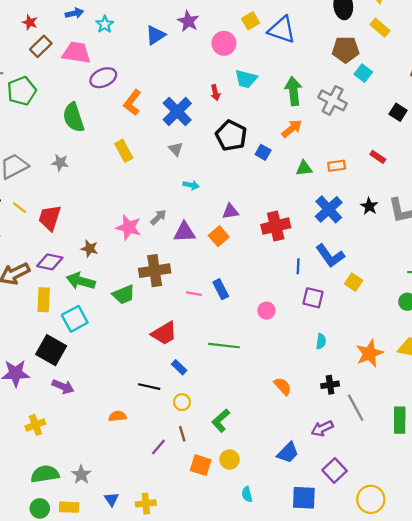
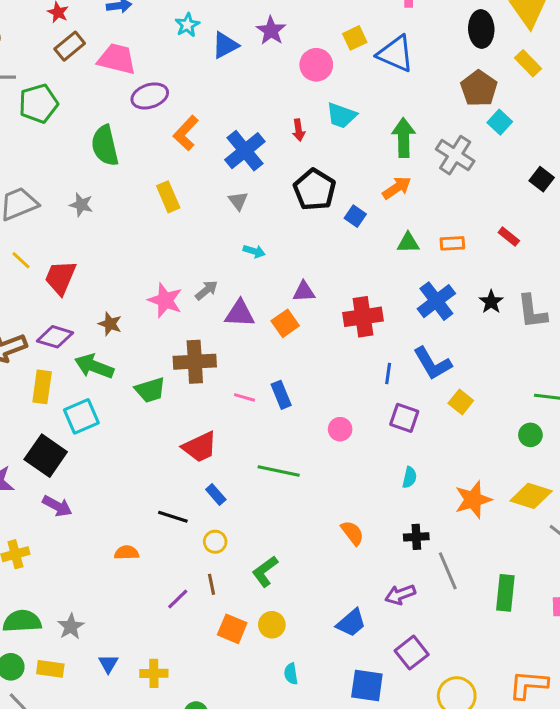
cyan star: (105, 24) -> (187, 25), moved
brown pentagon: (346, 50) -> (479, 88), turned 30

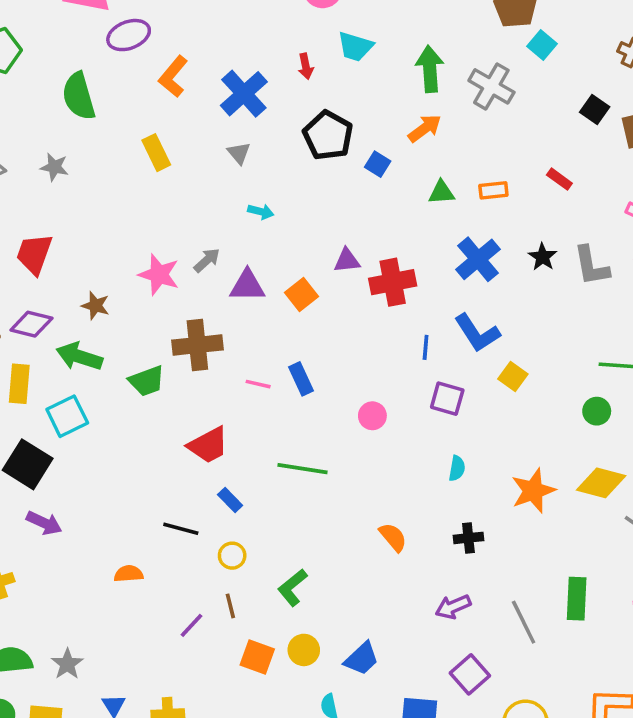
purple triangle: (304, 292) -> (347, 260), moved
gray line: (448, 571) -> (524, 622), moved
blue trapezoid: (351, 623) -> (362, 659), moved

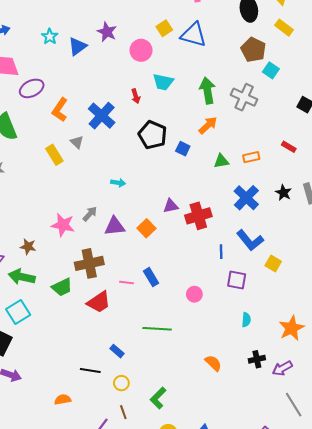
gray triangle: (239, 153) -> (77, 142), moved
red trapezoid: (208, 445) -> (99, 302), moved
purple arrow: (453, 607) -> (282, 368), moved

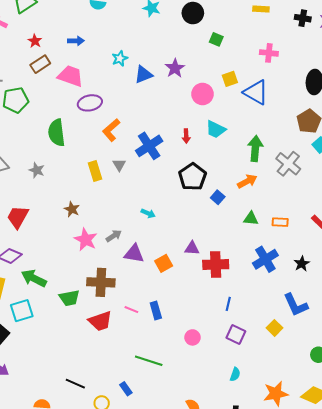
blue L-shape: (250, 240) -> (296, 305), moved
brown star: (28, 247) -> (72, 209), moved
blue rectangle: (117, 351) -> (126, 389), moved

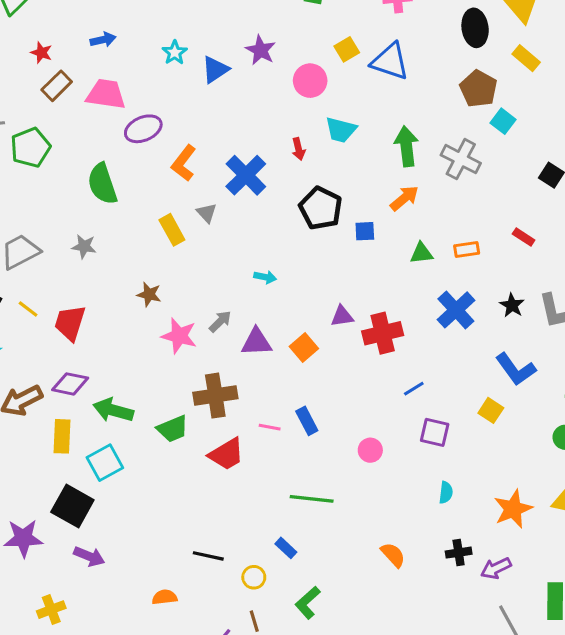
blue square: (218, 197) -> (365, 231), turned -32
blue line: (228, 304) -> (414, 389), turned 56

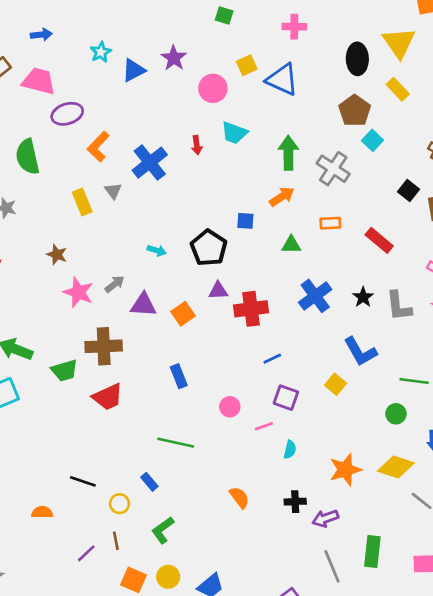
black pentagon: (321, 208) -> (209, 248), moved
red rectangle: (524, 237) -> (379, 240), size x1.5
orange rectangle: (467, 249) -> (330, 223), moved
pink line: (270, 427) -> (264, 426), moved, turned -36

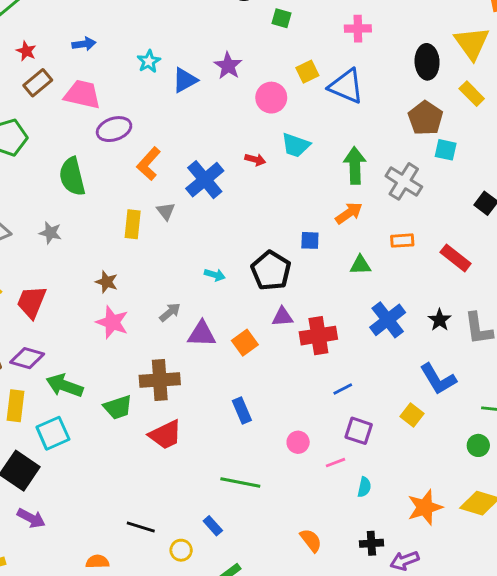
cyan square: (372, 140) -> (446, 150), turned -30
red arrow: (197, 145) -> (255, 160), turned -66
yellow rectangle: (82, 202) -> (133, 224), turned 30
pink star: (78, 292) -> (112, 322), moved

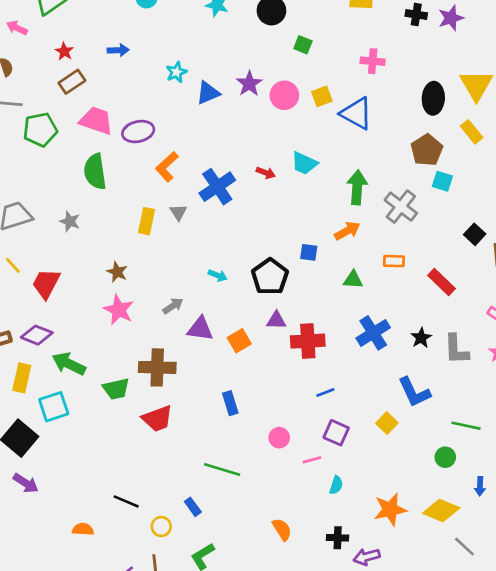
pink trapezoid: (82, 94) -> (96, 121), moved
pink circle: (271, 98) -> (284, 95), moved

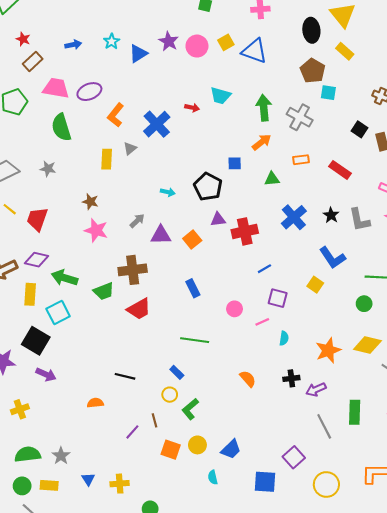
blue arrow: (118, 50) -> (73, 45), moved
gray triangle: (178, 212) -> (130, 148), turned 32
yellow circle: (161, 527) -> (170, 395), moved

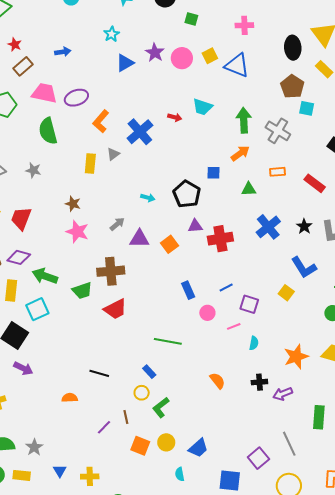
cyan star: (112, 41) -> (112, 34), moved
blue line: (264, 269) -> (226, 288), moved
blue rectangle: (193, 288) -> (188, 290), moved
gray line: (324, 426) -> (289, 444), moved

